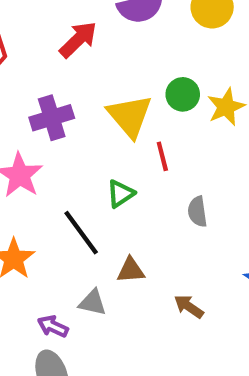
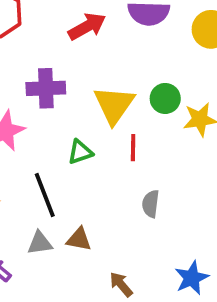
green triangle: (121, 194) -> (80, 152), moved
gray triangle: (92, 303) -> (40, 243), moved, turned -36

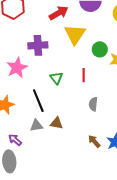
yellow triangle: (114, 105) -> (75, 34), moved
green triangle: (80, 152) -> (56, 78), turned -48
brown arrow: (121, 284) -> (94, 141), moved

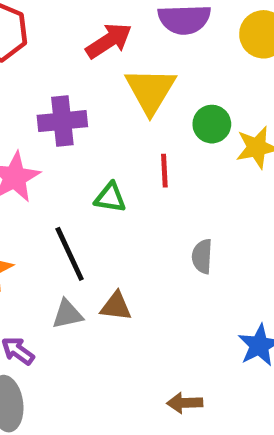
red line: (84, 75) -> (164, 171), moved
green triangle: (56, 78) -> (110, 198), turned -40
brown arrow: (94, 141) -> (185, 403), moved, turned -48

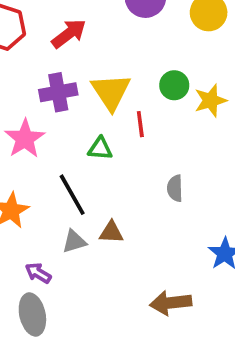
red arrow: (109, 41) -> (69, 34), moved
yellow triangle: (150, 90) -> (111, 92), moved
brown arrow: (185, 403) -> (171, 303), size x1.5

